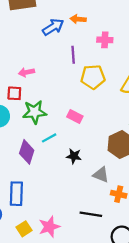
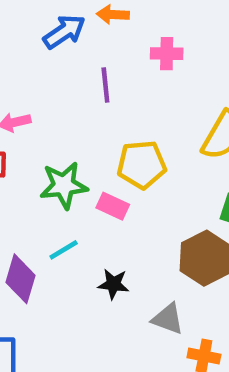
yellow pentagon: (93, 77) -> (142, 165), moved
green star: (35, 112) -> (64, 185), moved

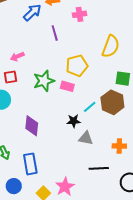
cyan line: (64, 250) -> (90, 107), moved
gray triangle: (168, 319) -> (86, 138), moved

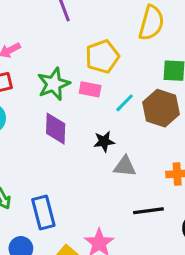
cyan line: (90, 107) -> (125, 103), moved
purple diamond: (32, 126) -> (56, 129), moved

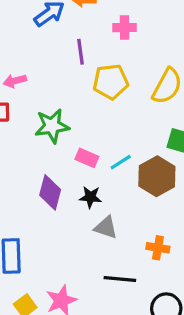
yellow pentagon: (102, 57) -> (111, 82), moved
pink rectangle: (90, 89) -> (87, 158), moved
purple diamond: (56, 129) -> (50, 192), moved

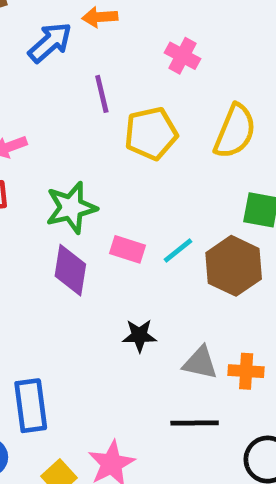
pink cross: (125, 28) -> (183, 56), moved, turned 35
purple diamond: (50, 192) -> (70, 270), moved
black star: (90, 197) -> (139, 336), moved
gray triangle: (106, 228) -> (200, 363), moved

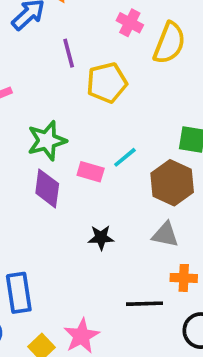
yellow semicircle: (235, 131) -> (169, 43), moved
cyan line: (178, 250) -> (125, 157), moved
gray triangle: (200, 363) -> (165, 235), moved
orange cross: (246, 371) -> (184, 278), moved

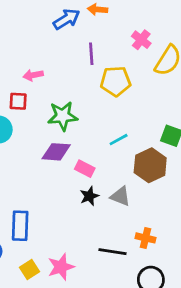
pink rectangle: (91, 172) -> (85, 169), moved
purple diamond: (47, 188) -> (56, 152), turned 76
gray triangle: (165, 235) -> (120, 196), moved
black star: (101, 238) -> (89, 196), turned -30

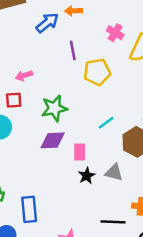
pink rectangle: (85, 169) -> (80, 152), turned 70

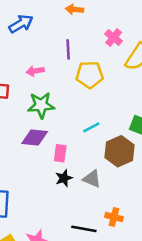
blue arrow: (47, 23) -> (21, 24), moved
pink arrow: (24, 76) -> (35, 71), moved

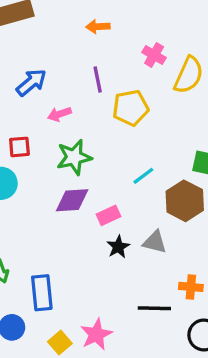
blue arrow: (21, 24) -> (31, 83), moved
pink rectangle: (60, 153) -> (108, 215), turned 66

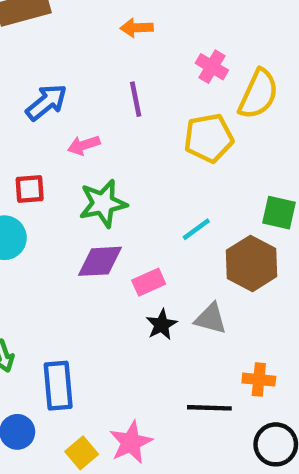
yellow pentagon: (131, 108) -> (209, 138), moved

